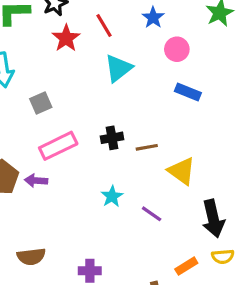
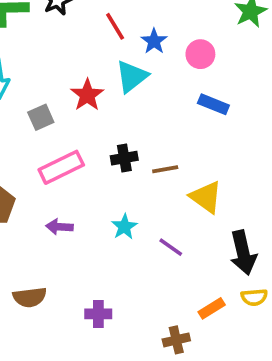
blue star: (153, 18) -> (154, 41), moved
red star: (66, 38) -> (87, 95), moved
purple arrow: (36, 181) -> (59, 227), moved

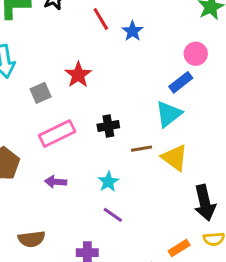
pink circle: (200, 54) -> (196, 54), moved
cyan triangle: (132, 76) -> (169, 114), moved
blue rectangle: (213, 104) -> (181, 82), turned -60
brown line: (165, 169) -> (142, 149), moved
purple line: (171, 247) -> (113, 215), moved

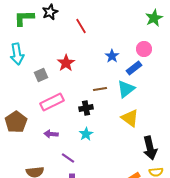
blue star: (132, 31) -> (112, 56), moved
black cross: (108, 126) -> (86, 108), moved
brown line: (142, 149) -> (100, 89), moved
purple line: (113, 215) -> (68, 158), moved

